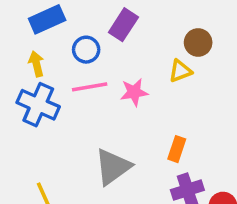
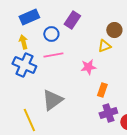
pink star: (134, 92) -> (88, 67), moved
gray triangle: (113, 167) -> (52, 100), moved

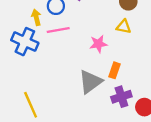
yellow arrow: (23, 42) -> (36, 17), moved
yellow triangle: (104, 46) -> (124, 27), moved, turned 32
gray triangle: (52, 100) -> (90, 82), moved

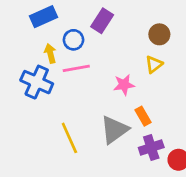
yellow triangle: (124, 27) -> (154, 64), turned -49
orange rectangle: (115, 70) -> (143, 116), turned -49
yellow line: (31, 105) -> (69, 138), moved

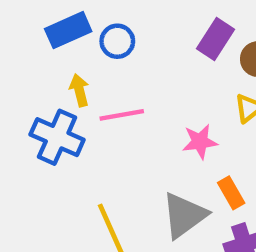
purple rectangle: (102, 21) -> (215, 39), moved
blue circle: (73, 40) -> (117, 41), moved

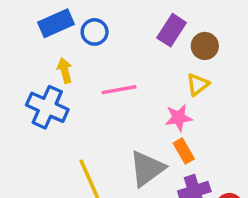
pink line: (122, 115) -> (119, 90), moved
pink star: (200, 142) -> (179, 118), moved

